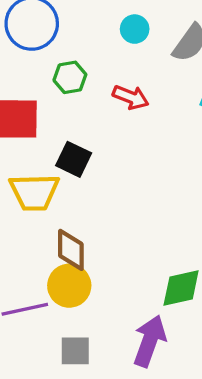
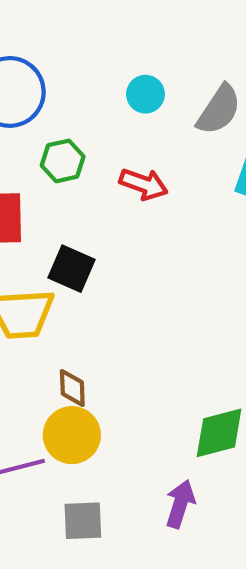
brown diamond: (71, 250) -> (72, 388), size x0.7
purple arrow: (150, 341) -> (180, 504), size x0.7

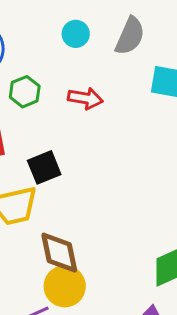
black square: (72, 269) -> (44, 167), turned -36
brown diamond: (72, 388) -> (59, 253), size x1.6

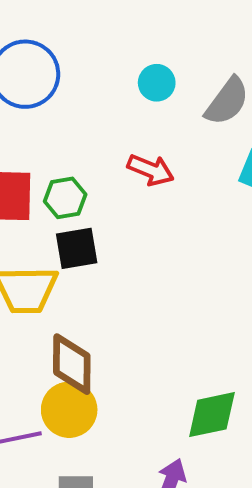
green hexagon: (25, 92) -> (65, 198), moved

